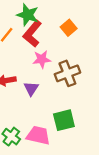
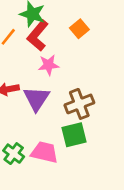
brown cross: (67, 73) -> (79, 104), moved
purple triangle: (31, 89) -> (36, 99), size x1.5

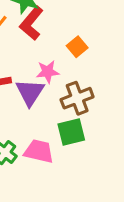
orange square: (79, 29) -> (77, 47), moved
pink star: (49, 65) -> (48, 72), moved

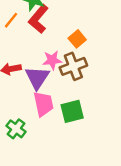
brown cross: (77, 98) -> (73, 66), moved
pink trapezoid: (39, 151) -> (43, 104), moved, turned 65

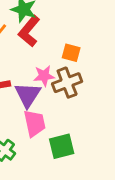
orange square: (77, 39) -> (71, 53), turned -35
green square: (72, 111) -> (62, 146), moved

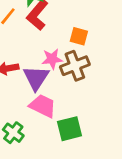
pink trapezoid: (35, 123) -> (43, 106), turned -52

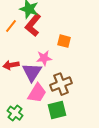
brown cross: (75, 66) -> (61, 84), moved
pink trapezoid: (43, 106) -> (37, 93), turned 95

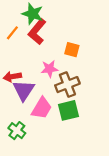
purple triangle: (32, 72) -> (24, 90), moved
brown cross: (61, 84) -> (67, 85), moved
green square: (57, 110) -> (69, 110), moved

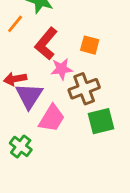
red L-shape: (37, 32) -> (46, 44), moved
green square: (69, 110) -> (101, 121), moved

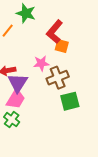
red L-shape: (46, 44) -> (55, 32), moved
pink trapezoid: (52, 118) -> (16, 99), moved

